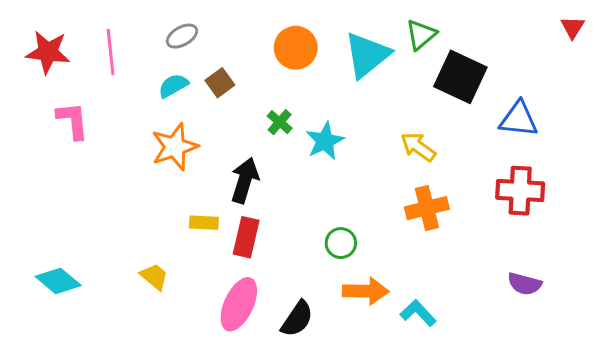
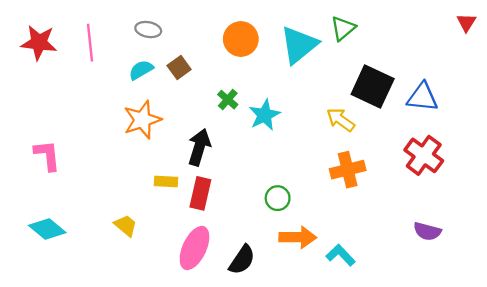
gray ellipse: (182, 36) -> (148, 30), turned 40
black square: (460, 77) -> (373, 87), moved
pink L-shape: (73, 121) -> (47, 155), moved
red cross: (520, 191) -> (424, 155), turned 33

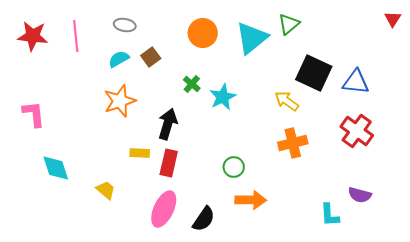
pink L-shape: (47, 155) -> (34, 114), moved
cyan diamond: (47, 229) -> (56, 168), moved, turned 32
cyan L-shape: (341, 255) -> (330, 215), moved, turned -140

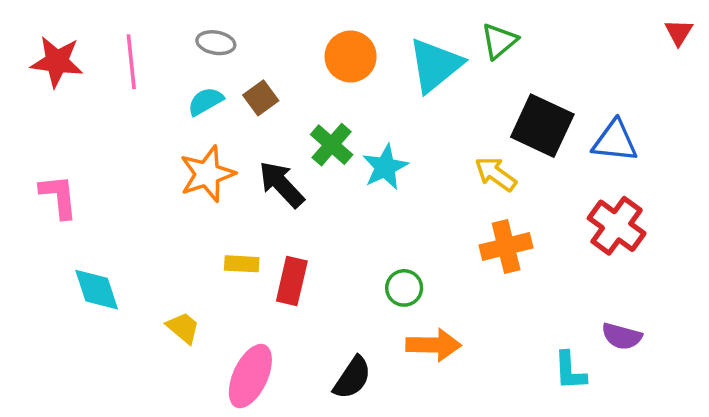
green cross: (192, 84) -> (332, 145), size x1.4
black arrow: (168, 124) -> (281, 184), moved, turned -60
pink ellipse: (164, 209) -> (250, 376), moved

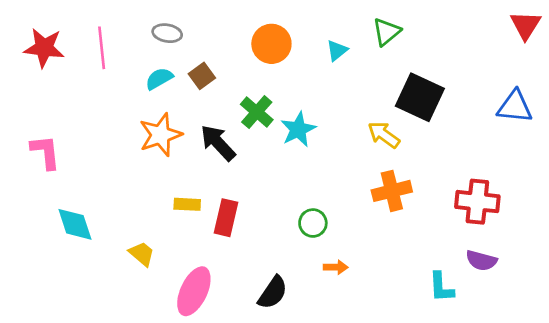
red triangle: (679, 32) -> (526, 25), size x1.4
cyan triangle: (435, 65) -> (337, 51), size x0.5
blue triangle: (615, 141) -> (515, 107), moved
red cross: (617, 226) -> (477, 202), moved, turned -30
orange arrow: (433, 345) -> (336, 267), size x0.6

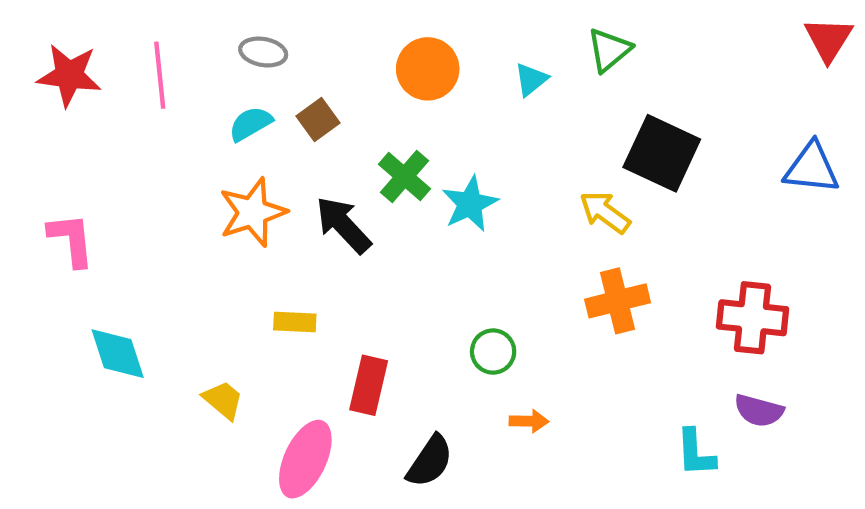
red rectangle: (226, 218) -> (369, 385), moved

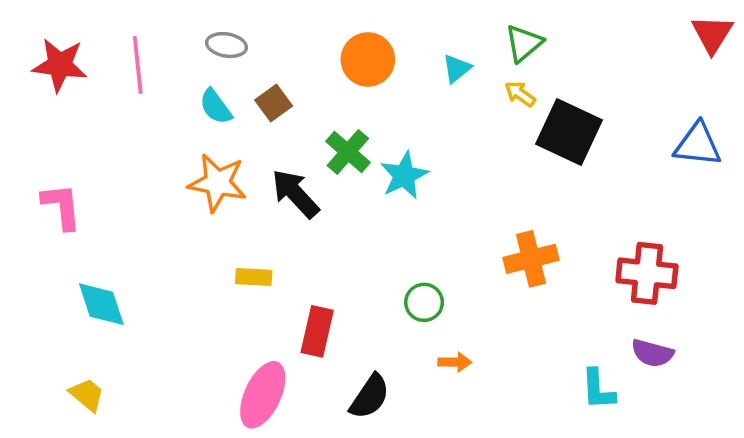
cyan semicircle: (251, 124) -> (216, 107), turned -96
orange star: (253, 212) -> (217, 183), turned 30
yellow arrow: (605, 212) -> (520, 94), moved, size x0.7
yellow trapezoid: (223, 400) -> (87, 395), moved

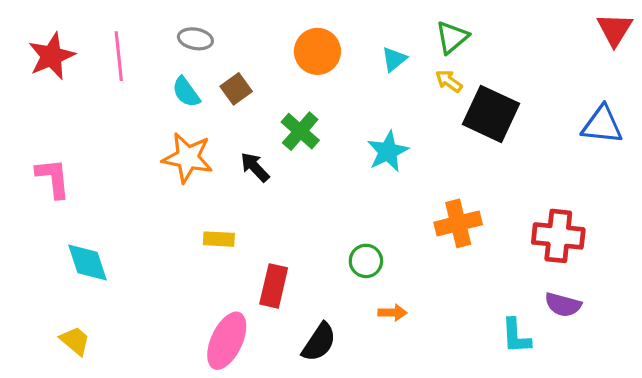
red star: (60, 65) -> (52, 56), turned -30
cyan star: (404, 176) -> (388, 151), moved
black arrow: (295, 194) -> (255, 167), size x0.7

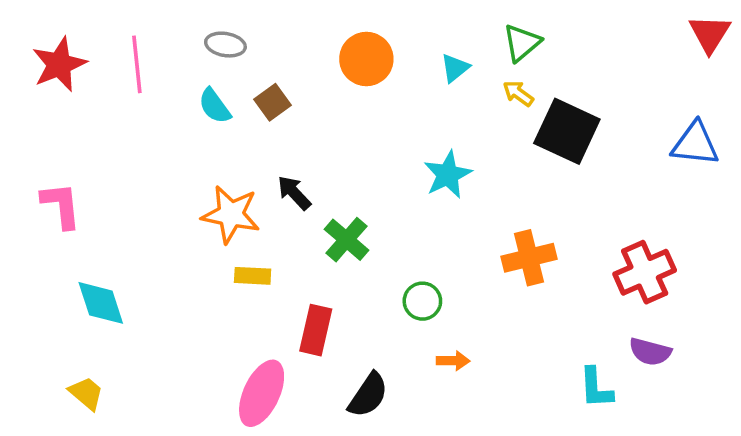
green cross: (300, 131) -> (347, 240), moved
orange star: (188, 158) -> (231, 214), moved
red cross: (558, 236) -> (645, 272), turned -30

